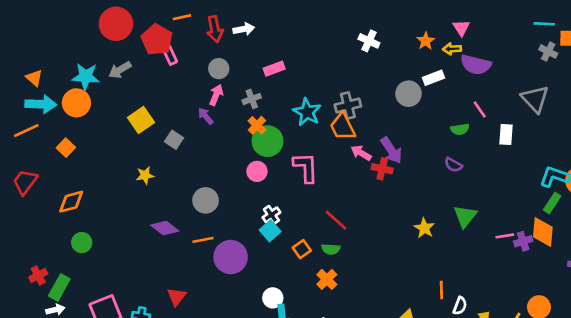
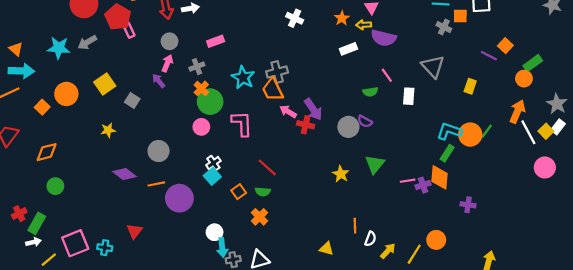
gray circle: (409, 94) -> (348, 127), moved
orange circle: (76, 103) -> (66, 94), moved

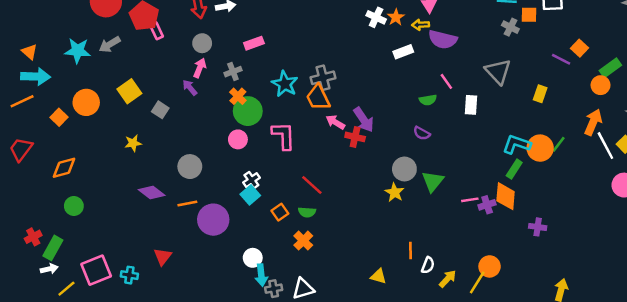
white cross: (295, 18) -> (376, 17), moved
gray circle: (348, 127) -> (404, 169), moved
orange circle: (436, 240) -> (490, 266), moved

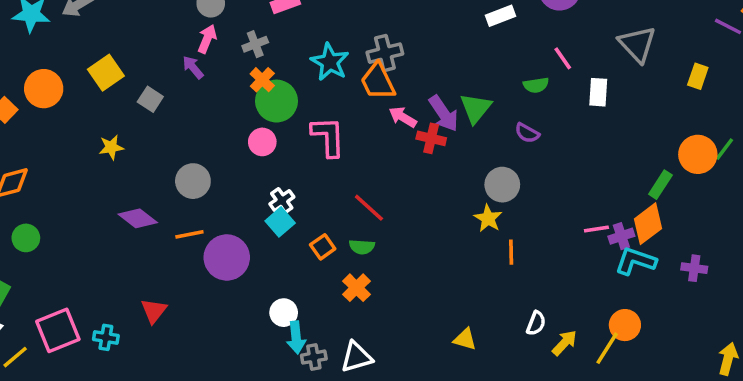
cyan L-shape: (517, 144) -> (636, 261), moved
green triangle: (433, 181) -> (476, 108), moved
orange diamond: (506, 196) -> (648, 224), turned 48
orange line: (411, 250) -> (511, 252), moved

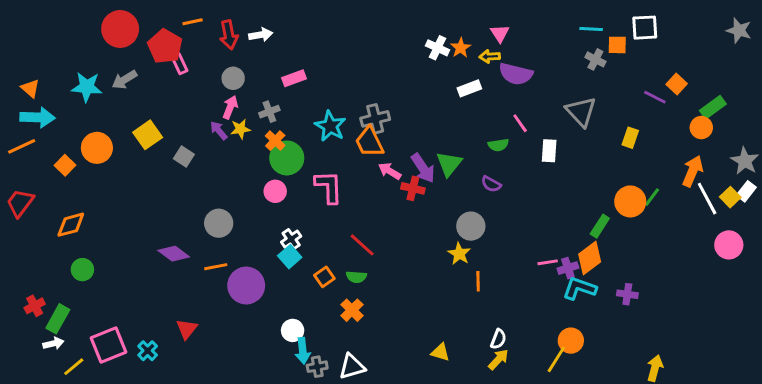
yellow star: (111, 147) -> (240, 129), moved
cyan cross: (106, 337) -> (148, 351), turned 36
yellow arrow: (564, 343) -> (498, 359), moved

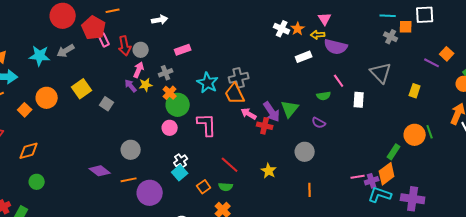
red arrow: (229, 35) -> (125, 46), moved
green line: (652, 197) -> (430, 132), turned -56
yellow star: (459, 254) -> (269, 171), moved
purple cross: (627, 294) -> (413, 199), size x1.6

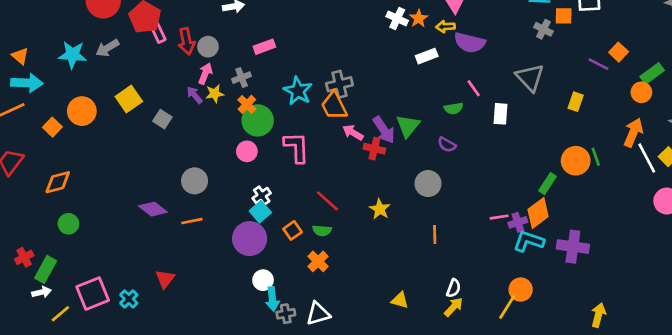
purple circle: (150, 193) -> (250, 239), moved

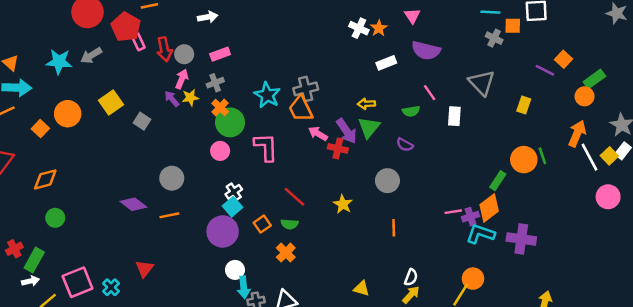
yellow arrow: (445, 27) -> (366, 104), moved
pink rectangle: (264, 47) -> (220, 54), moved

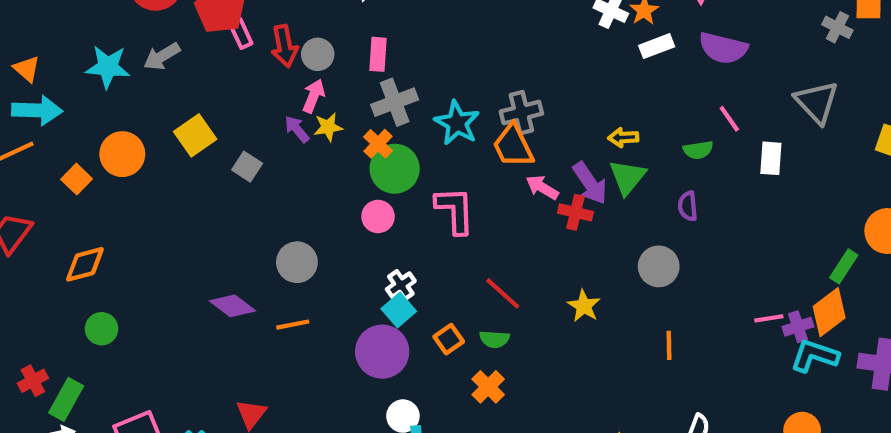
pink rectangle: (220, 54) -> (378, 54), turned -66
white rectangle: (386, 63) -> (657, 46), moved
gray cross: (215, 83) -> (395, 102), moved, size x1.5
purple semicircle: (405, 145) -> (688, 206), turned 56

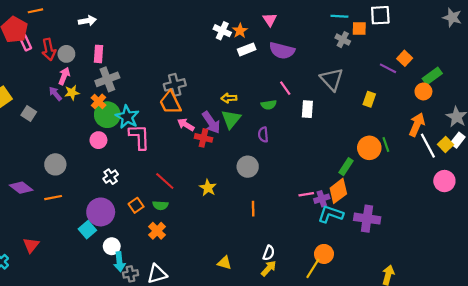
cyan star: (457, 123) -> (127, 117), moved
cyan square: (399, 310) -> (87, 230), moved

